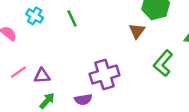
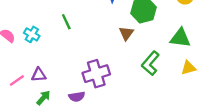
cyan cross: (35, 16) -> (32, 34), moved
pink line: (18, 72) -> (17, 81), moved

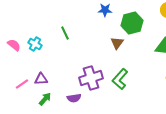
green L-shape: (150, 63) -> (120, 79), moved

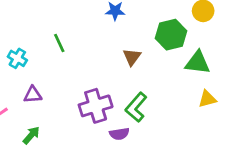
green hexagon: (132, 23) -> (171, 35), moved
purple triangle: (41, 79) -> (33, 95), moved
purple semicircle: (74, 98) -> (119, 134), moved

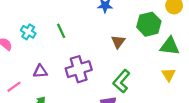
cyan cross: (17, 58) -> (28, 32), moved
yellow triangle: (207, 99) -> (169, 75), moved, turned -48
purple cross: (96, 106) -> (79, 69), moved

